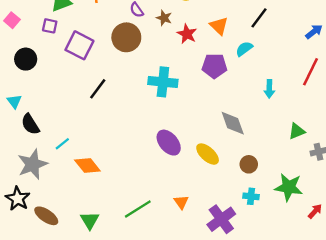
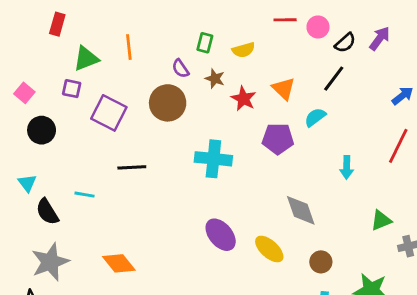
pink square: (12, 20) -> (24, 93), moved
black line: (98, 89) -> (132, 167), turned 50
cyan line: (62, 144) -> (85, 195), moved, turned 49

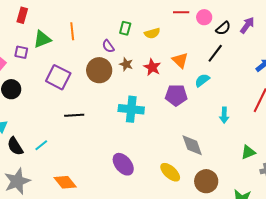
brown star: (215, 79) -> (126, 64), moved
purple square: (72, 89) -> (21, 52), moved
cyan line: (85, 195) -> (41, 145), moved, turned -48
purple ellipse: (221, 235) -> (123, 164), moved
brown circle: (321, 262) -> (206, 181), size x1.5

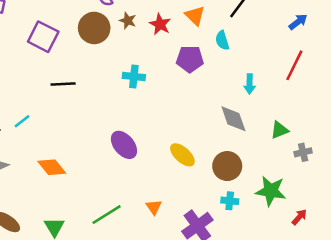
cyan semicircle: (202, 80) -> (222, 40), turned -70
cyan cross: (131, 109) -> (134, 76), size x0.7
gray diamond: (192, 145) -> (233, 119), moved

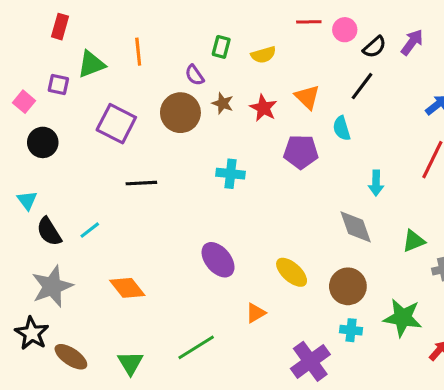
orange triangle: (154, 207) -> (256, 313), moved, turned 35

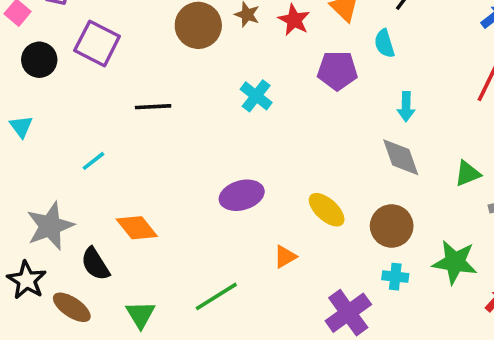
purple square: (116, 124) -> (97, 43), moved
cyan cross: (231, 174) -> (256, 96), turned 32
cyan arrow: (376, 183) -> (406, 107), moved
black semicircle: (49, 232) -> (95, 264), moved
purple ellipse: (218, 260) -> (242, 195), turned -66

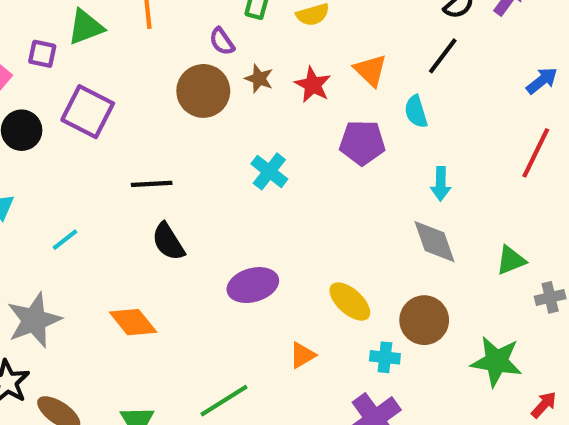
cyan line: (93, 161) -> (65, 240), moved
black semicircle: (95, 264) -> (168, 242), moved
cyan cross: (395, 277) -> (385, 357), moved

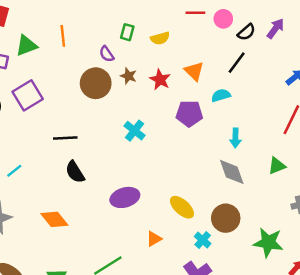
purple square: (88, 112) -> (28, 95), turned 32
cyan semicircle: (416, 112) -> (221, 95), turned 90
green triangle: (511, 260) -> (277, 166), moved
cyan cross: (385, 357) -> (203, 240), turned 35

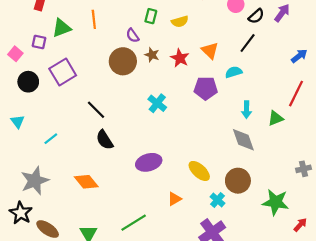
black line: (65, 138) -> (96, 110), turned 48
green triangle: (277, 166) -> (276, 118), moved

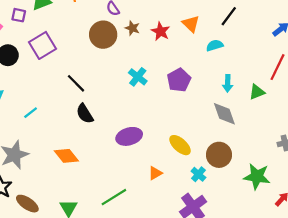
purple pentagon: (206, 88) -> (179, 80), moved, turned -30

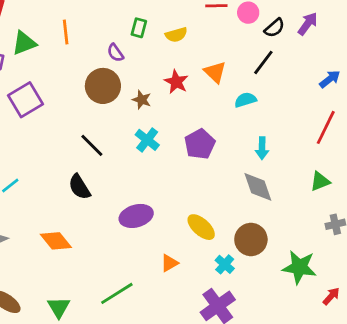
brown star: (132, 28) -> (142, 100), moved
black line: (76, 83) -> (92, 145), moved
green triangle: (257, 92) -> (320, 181), moved

